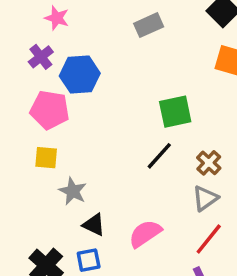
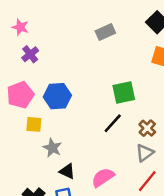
pink star: (57, 18) -> (20, 27), moved
blue hexagon: (80, 75) -> (57, 96), moved
pink pentagon: (50, 110) -> (20, 95), moved, turned -30

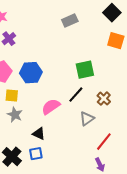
gray star: (52, 148) -> (15, 115), moved
gray triangle: (145, 153) -> (87, 119), moved
pink semicircle: (103, 177) -> (51, 107), moved

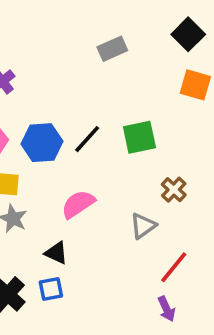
black line: (76, 95) -> (87, 139), moved

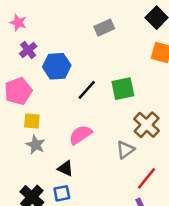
blue hexagon: (42, 143) -> (57, 66), moved
brown cross: (174, 190) -> (147, 125), size x1.5

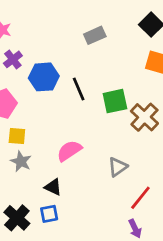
black line: (87, 90) -> (79, 89), moved, turned -65
brown cross: (147, 125) -> (144, 117), moved

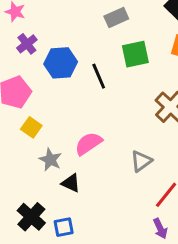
green square: (115, 101) -> (135, 54), moved
yellow square: (17, 136) -> (31, 127), turned 30
gray star: (21, 162) -> (50, 160), moved
blue square: (49, 214) -> (64, 227), moved

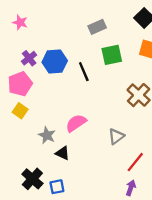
purple cross: (27, 44) -> (29, 58), moved
yellow square: (31, 127) -> (20, 111), moved
purple arrow: (160, 229) -> (131, 188), turned -136

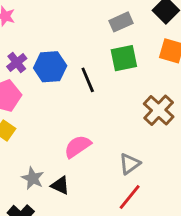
gray rectangle: (97, 27) -> (121, 22), moved
gray star: (47, 135) -> (33, 178), moved
red line: (135, 162) -> (130, 197), moved

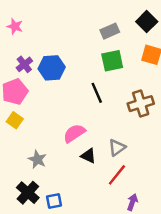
black line: (88, 80) -> (97, 93), moved
brown cross: (159, 110) -> (141, 104), turned 30
black triangle: (60, 185) -> (88, 156), moved

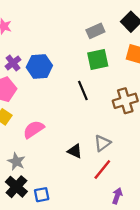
pink semicircle: (74, 133) -> (34, 129), moved
gray star: (37, 159) -> (16, 161), moved

